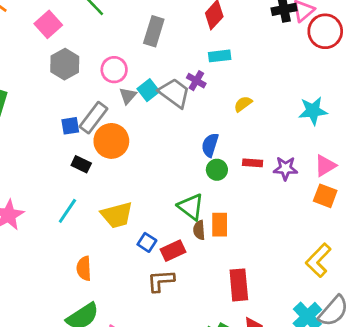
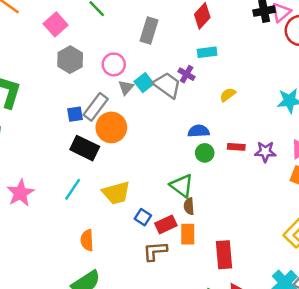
blue semicircle: (210, 145) -> (199, 131), turned 70
black rectangle: (81, 164) -> (85, 148), size x1.6
orange rectangle: (220, 225) -> (188, 234), moved

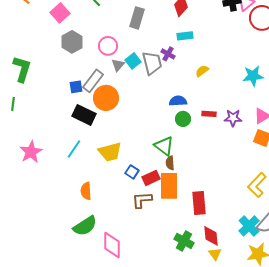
gray trapezoid: (167, 85) -> (152, 63), turned 40
orange rectangle: (188, 234) -> (169, 186), size x1.5

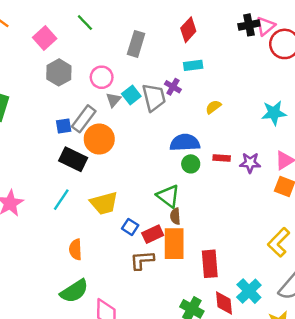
blue semicircle: (178, 101) -> (185, 143), size x1.4
cyan cross: (249, 226) -> (249, 291), moved

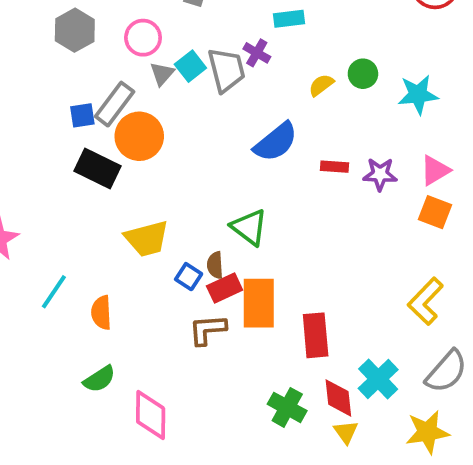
blue semicircle: (185, 143) -> (276, 142), turned 144
green circle: (191, 164) -> (363, 74), moved
cyan line: (61, 200) -> (54, 292), moved
brown semicircle: (175, 216) -> (215, 265), moved
green semicircle: (74, 291) -> (99, 379), size x0.7

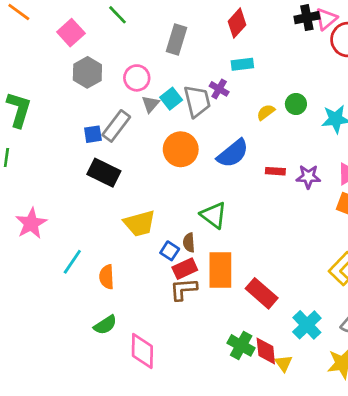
orange circle: (139, 136) -> (181, 149), moved
red rectangle: (225, 288) -> (185, 269), moved
red rectangle: (316, 335) -> (262, 293), turned -44
red diamond: (338, 398) -> (266, 351), moved

